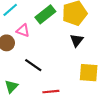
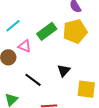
black triangle: (77, 40) -> (64, 71), moved

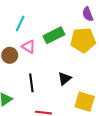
cyan line: (13, 26) -> (20, 24), turned -35
black line: (33, 80) -> (31, 83), turned 36

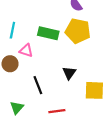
green rectangle: (54, 35) -> (48, 33), turned 54
yellow pentagon: (83, 40) -> (78, 31), turned 30

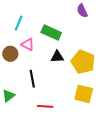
yellow pentagon: (78, 31) -> (83, 62), moved
black triangle: (69, 73) -> (57, 57), moved, turned 40

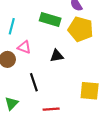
green rectangle: (51, 32) -> (50, 19), moved
yellow pentagon: (83, 62) -> (81, 29), moved

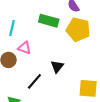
black triangle: (57, 56) -> (57, 67), moved, turned -40
black line: (34, 82) -> (34, 81), turned 60

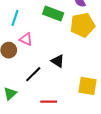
yellow pentagon: (78, 29) -> (82, 25), turned -30
black triangle: (57, 67) -> (58, 61), turned -40

